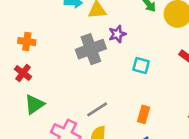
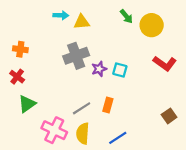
purple star: (117, 34) -> (99, 69), moved
orange rectangle: (144, 114) -> (108, 105), moved

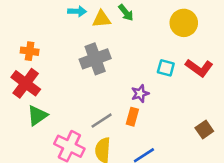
green arrow: (126, 16) -> (126, 13), moved
purple star: (99, 69) -> (140, 94), moved
cyan square: (120, 70) -> (166, 68), moved
red cross: (17, 77) -> (26, 83), size x1.6

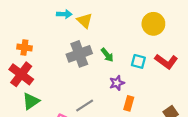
green arrow: (126, 13) -> (107, 55), moved
yellow triangle: (102, 19) -> (85, 21), turned 49
orange rectangle: (132, 117) -> (129, 103), moved

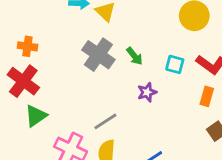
gray cross: (79, 54) -> (98, 55), turned -35
orange rectangle: (129, 103) -> (207, 96), moved

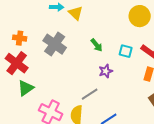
gray cross: (98, 55) -> (55, 44), moved
gray line: (105, 121) -> (90, 94), moved

